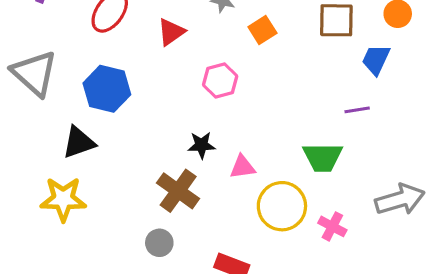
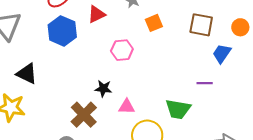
blue hexagon: (107, 89) -> (62, 31), moved
black triangle: (79, 142) -> (27, 74), turned 35

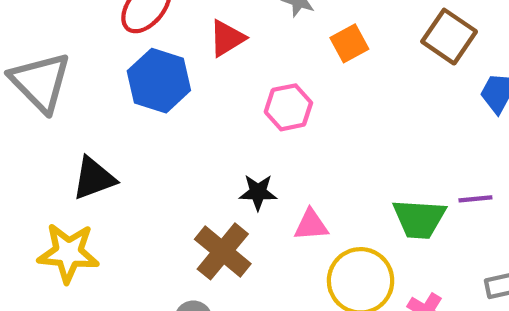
brown square: (201, 25) -> (449, 37), turned 30
black triangle: (27, 74) -> (94, 178), turned -40
purple line: (205, 83) -> (475, 199), moved

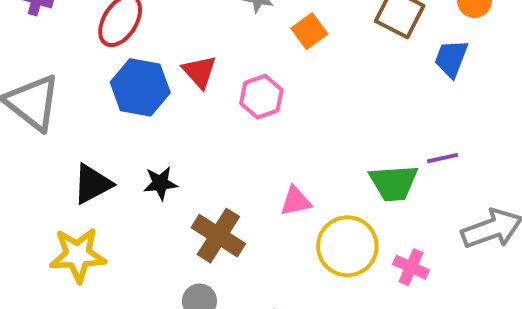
red triangle: (227, 38) -> (199, 72), moved, turned -33
black star: (258, 192) -> (160, 183), moved

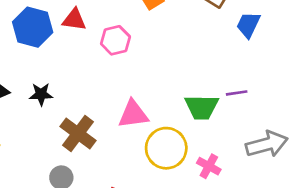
red triangle: (199, 72) -> (74, 20), turned -45
pink triangle: (296, 201) -> (133, 114), size x1.4

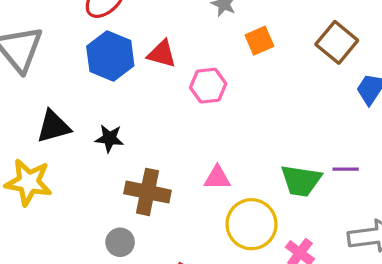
pink triangle: (133, 114) -> (217, 178), size x0.7
brown cross: (78, 134) -> (147, 192), turned -33

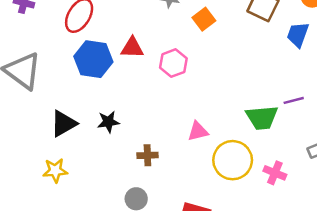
yellow star: (28, 182) -> (55, 170), size x0.7
brown cross: (147, 192) -> (147, 155), size x0.6

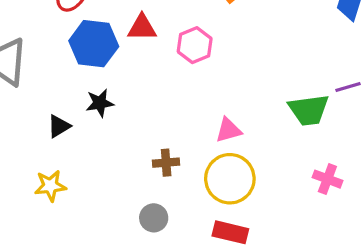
black star: (108, 122) -> (100, 103), moved
black triangle: (64, 123) -> (59, 126), size x0.7
yellow circle: (233, 160) -> (230, 179), moved

